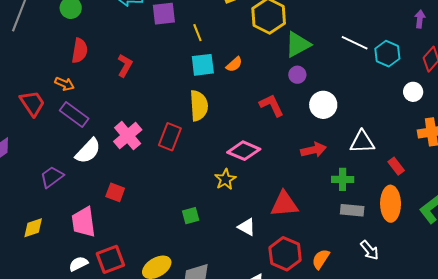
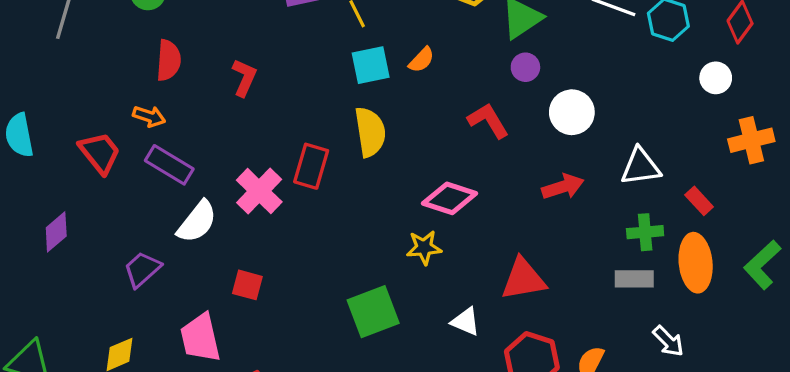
red rectangle: (170, 137) -> (311, 166), moved
yellow star: (225, 179) -> (424, 248), turned 30
green cross: (343, 179) -> (645, 232), moved
green square: (191, 216) -> (373, 312), size x1.8

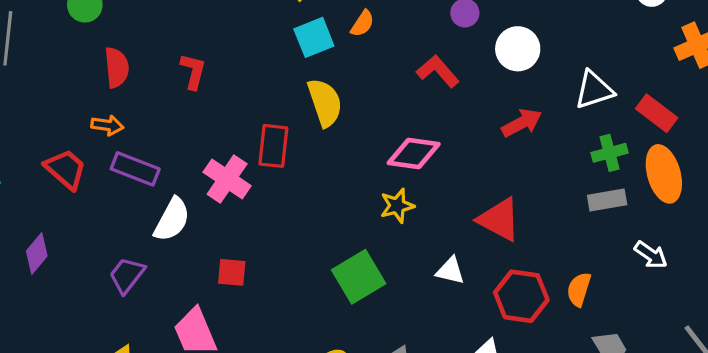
red rectangle: (699, 201) -> (657, 113), size x1.4
red triangle: (523, 279) -> (499, 219), turned 48

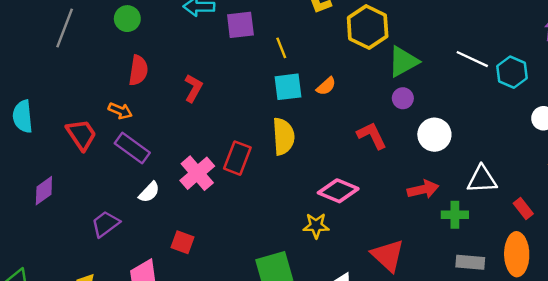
red rectangle: (657, 113) -> (523, 209), size x0.7
green cross: (610, 153) -> (455, 215), moved
white semicircle: (172, 220) -> (149, 192), size x0.7

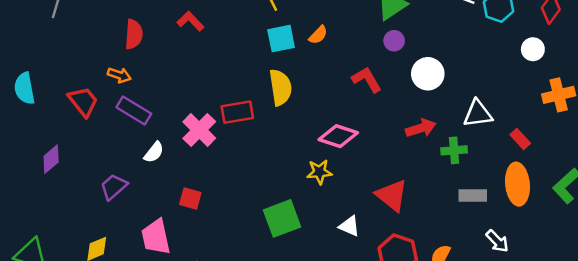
red L-shape: (193, 88) -> (190, 21), moved, turned -68
red rectangle: (237, 158) -> (237, 112), turned 64

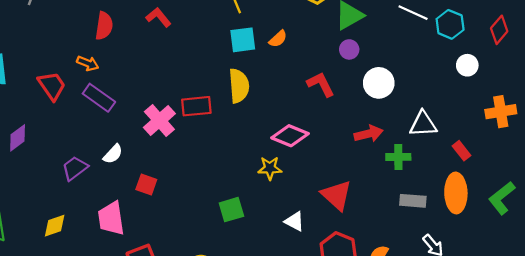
white circle: (533, 49) -> (467, 65), moved
white semicircle: (154, 152) -> (113, 154), moved
green square: (282, 218) -> (231, 210), size x0.7

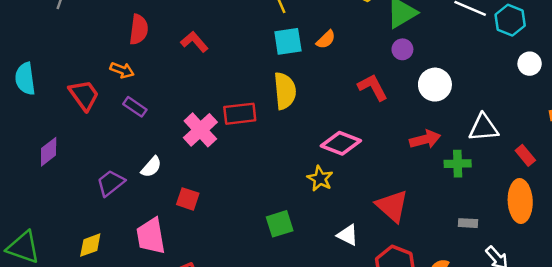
red L-shape: (158, 17) -> (194, 42), moved
purple rectangle: (99, 98) -> (135, 107), size x0.7
yellow star: (270, 168) -> (320, 179), turned 30
gray rectangle: (413, 201) -> (468, 223), moved, size x0.7

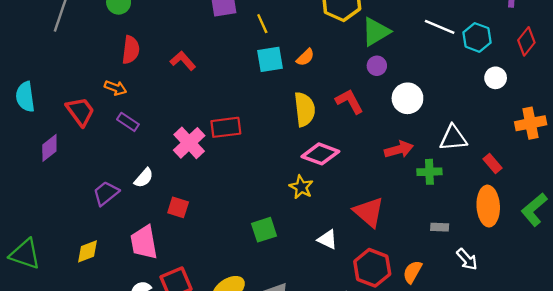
yellow semicircle: (285, 91) -> (305, 109), moved
purple diamond: (49, 152) -> (49, 148), moved

